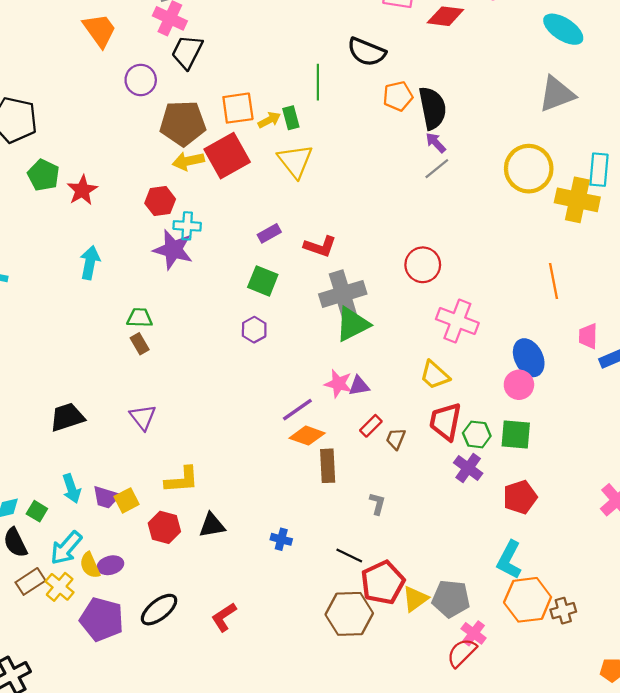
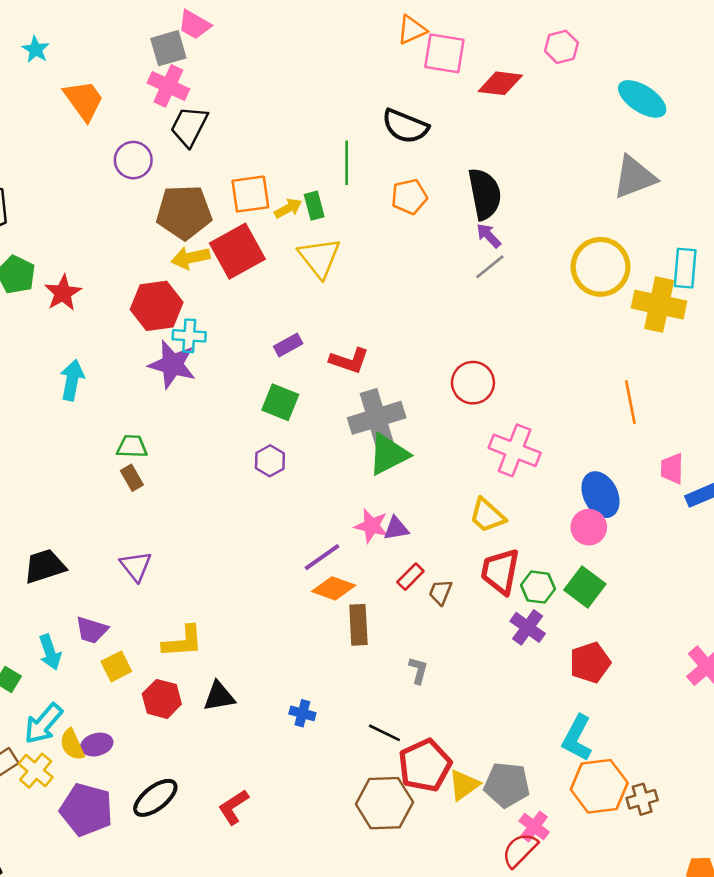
orange pentagon: (398, 96) -> (409, 197), moved
red hexagon: (160, 201) -> (157, 306), size x1.4
green square: (516, 434) -> (585, 587), turned 32
purple trapezoid: (106, 497) -> (92, 630), moved

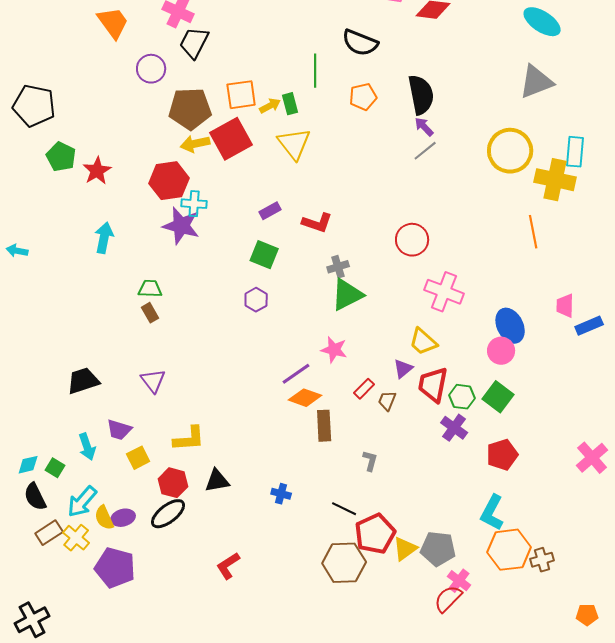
orange line: (630, 402) -> (533, 232), moved
gray cross: (377, 418) -> (338, 267), size x0.5
purple triangle: (396, 528) -> (403, 369), moved, turned -30
black ellipse: (155, 798) -> (168, 514), moved

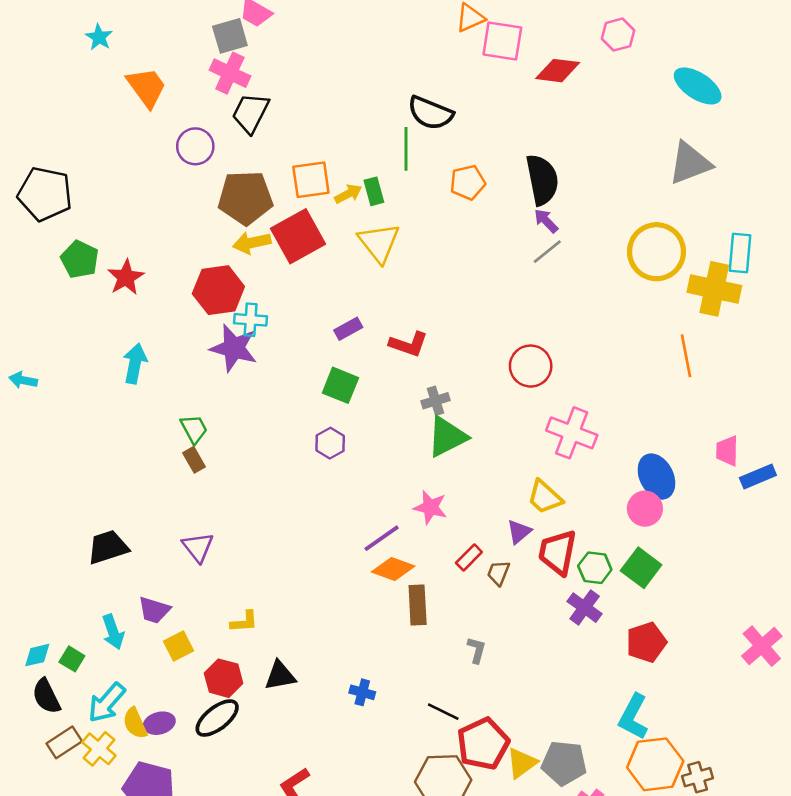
black semicircle: (360, 43) -> (430, 113), moved
green trapezoid: (150, 289) -> (194, 429), turned 60
yellow L-shape: (189, 439) -> (244, 622), size x0.7

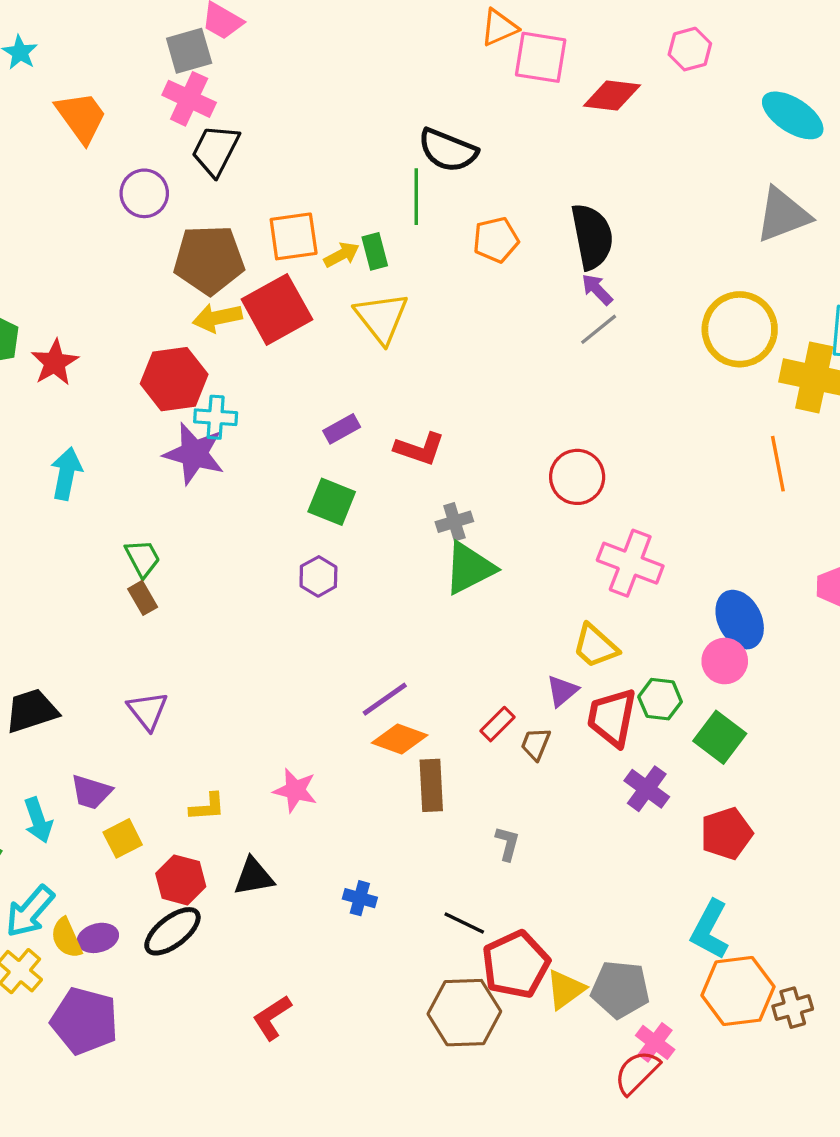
pink star: (430, 507) -> (295, 790), moved
green hexagon: (595, 568) -> (660, 699), moved

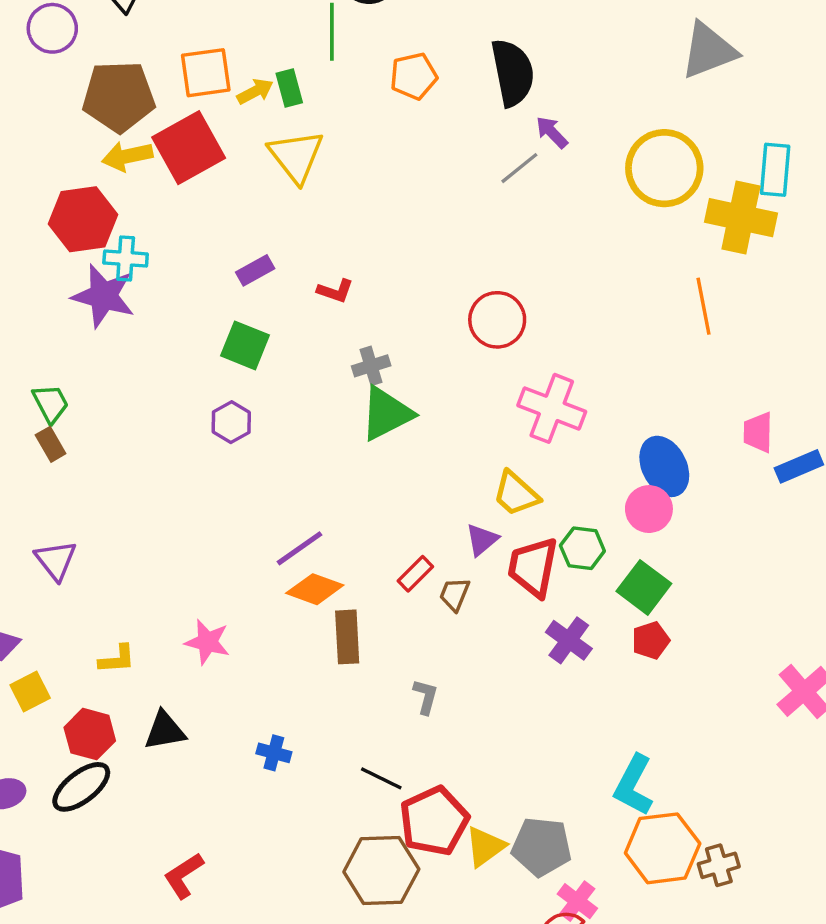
purple arrow: (597, 290) -> (552, 132), moved
red L-shape: (420, 449) -> (335, 291), size x0.7
red pentagon: (726, 833) -> (651, 640), moved, size x0.7

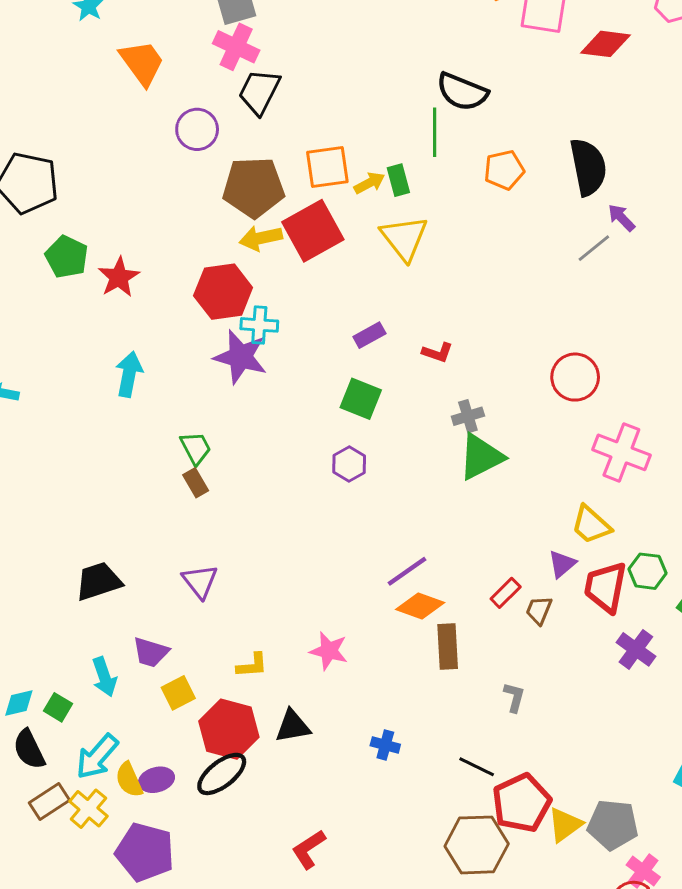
red hexagon: (90, 734) -> (229, 729), size x1.4

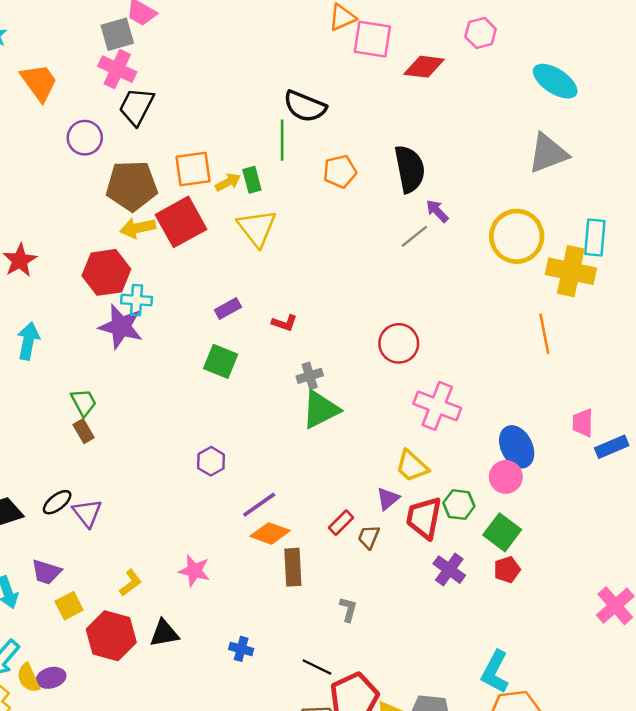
purple hexagon: (349, 464) -> (211, 461), moved
yellow L-shape: (252, 665) -> (130, 583), turned -32
black ellipse: (222, 774) -> (57, 502), moved, size x0.7

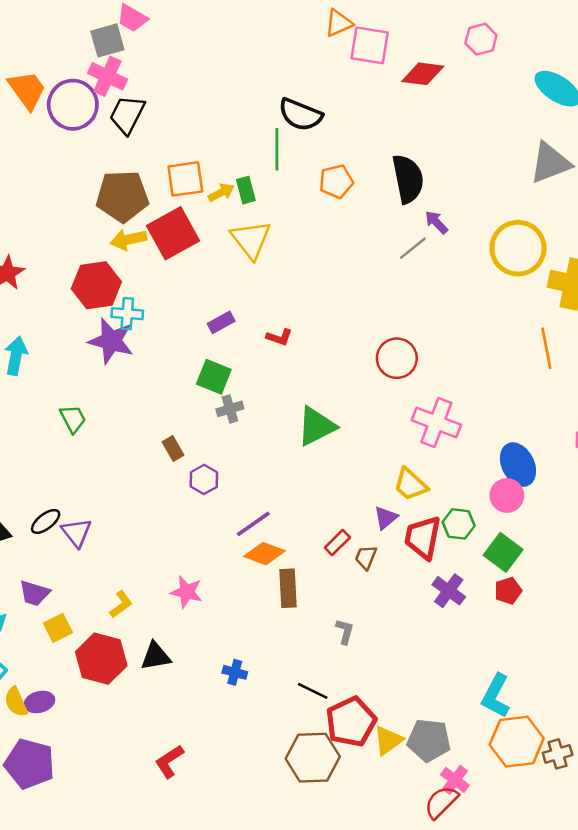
purple circle: (85, 138) -> (73, 105), moved, size x1.4
gray cross: (310, 376) -> (230, 409), moved
brown rectangle: (84, 431) -> (173, 448), moved

